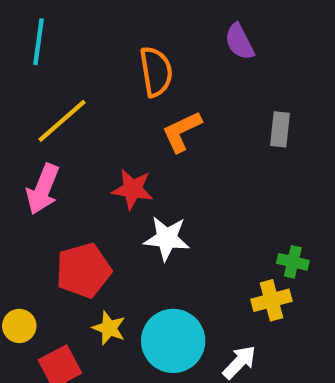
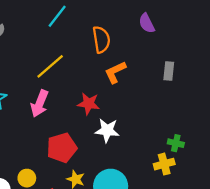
cyan line: (39, 42) -> (57, 16), moved, turned 30

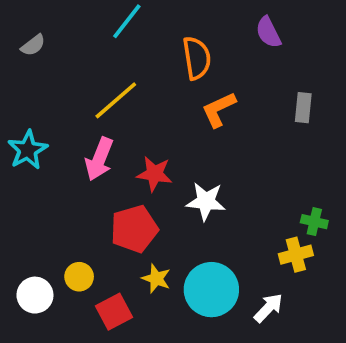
red star: (89, 104) -> (154, 174), moved

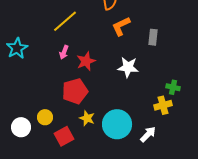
gray rectangle: (303, 108) -> (153, 37), moved
pink arrow: (99, 159) -> (64, 52), moved, size x0.6
red star: (154, 174) -> (86, 61), turned -30
white star: (206, 201) -> (128, 67), moved

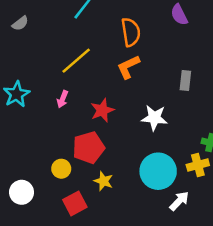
orange L-shape: (121, 26) -> (128, 67), moved
pink arrow: (64, 52) -> (62, 99), moved
yellow circle: (45, 117) -> (61, 169), moved
cyan circle: (117, 124) -> (158, 171), moved

